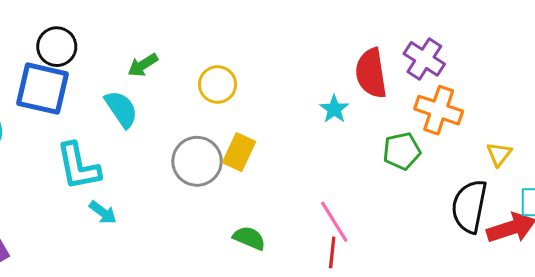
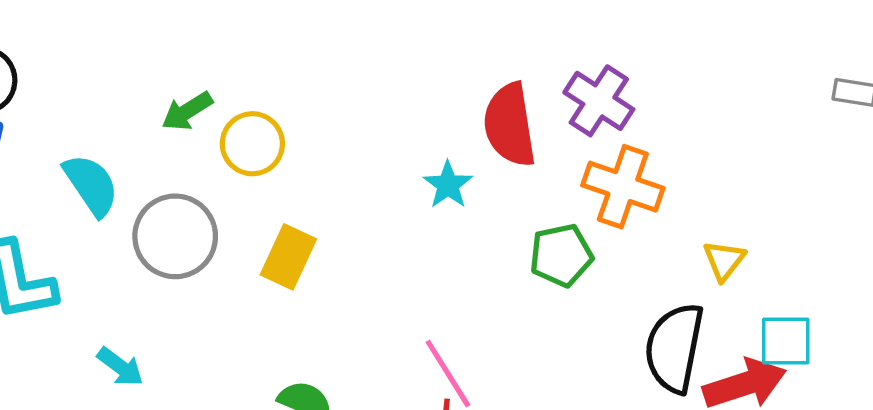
green arrow: (143, 65) -> (187, 111), moved
gray circle: (197, 161) -> (175, 236), moved
cyan arrow: (103, 212) -> (120, 367), moved

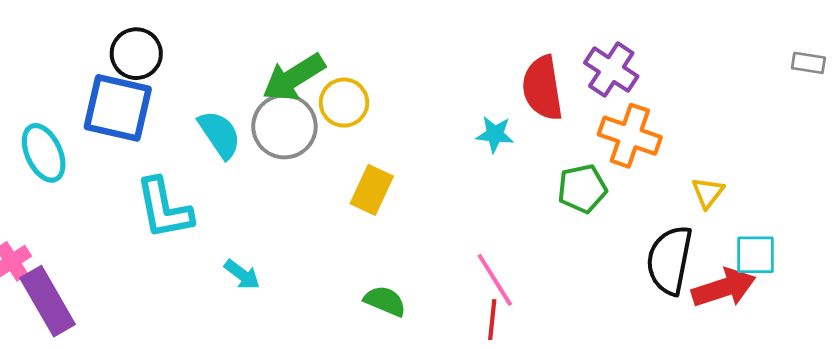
green arrow: (187, 111) -> (294, 77), size x1.6
cyan star: (448, 185) -> (495, 134), turned -30
gray circle: (175, 236) -> (284, 126), moved

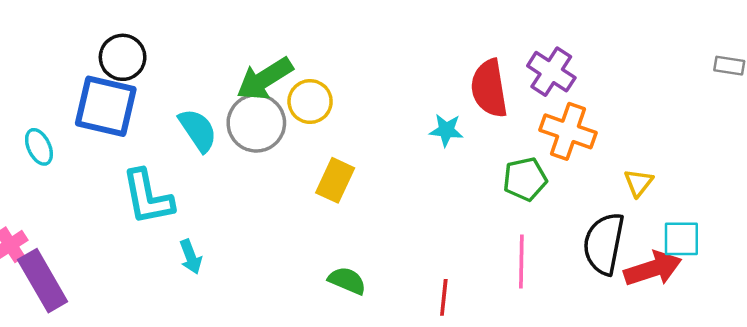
cyan ellipse: (44, 153) -> (39, 147), size x0.7
cyan arrow: (242, 275) -> (191, 257), moved, turned 32
pink line: (495, 280) -> (521, 262), moved, turned 33

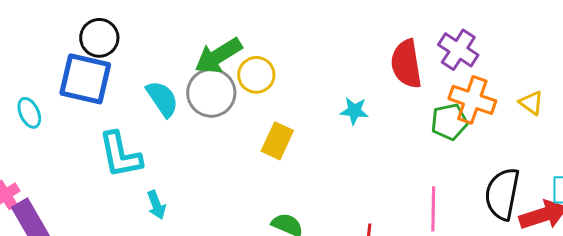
cyan star: (446, 130) -> (354, 111), moved
green pentagon: (525, 179) -> (449, 122), moved
yellow triangle: (638, 183) -> (531, 103), moved, turned -32

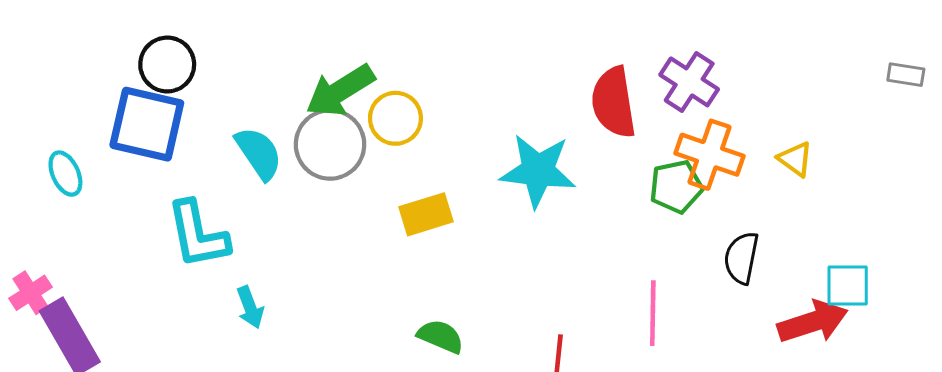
cyan star: (354, 111) -> (538, 171), size x1.8
yellow rectangle: (277, 141) -> (426, 214), turned 48
black semicircle: (502, 194) -> (741, 258), moved, size x0.7

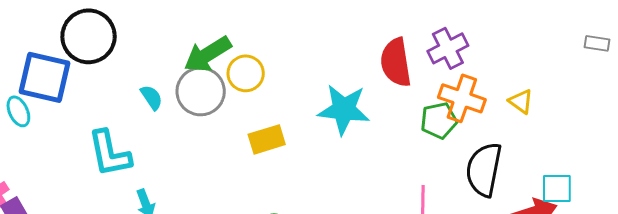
black circle: (167, 65) -> (89, 36), size x1.4
purple cross: (689, 82) -> (448, 48), turned 30
blue square: (147, 124) -> (44, 77), moved
cyan semicircle: (259, 153) -> (152, 97), size x0.7
black semicircle: (741, 258) -> (484, 169), size x1.5

